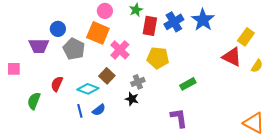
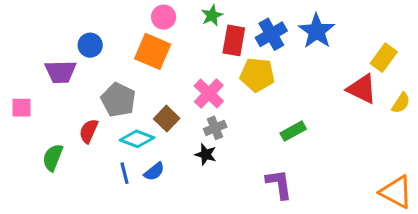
gray pentagon: (74, 49) -> (118, 100), moved
pink cross: (120, 50) -> (209, 94), moved
yellow pentagon: (158, 58) -> (257, 75), moved

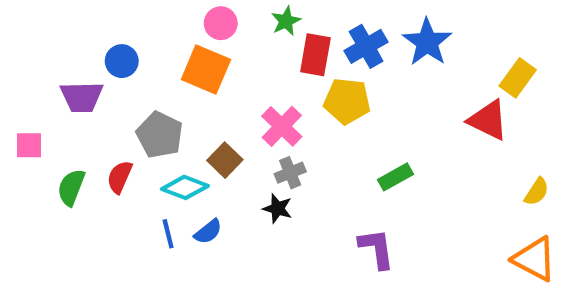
yellow semicircle: (401, 103) -> (537, 192), moved
green semicircle: (53, 158) -> (71, 187), moved

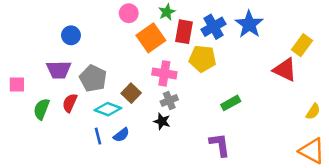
orange square: (206, 70) -> (151, 38), moved, turned 32
purple trapezoid: (82, 97) -> (59, 70), moved
pink cross: (282, 126) -> (164, 73), turned -35

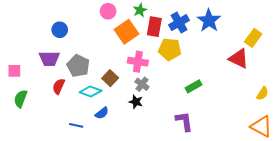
gray cross: (169, 100) -> (142, 84), turned -32
green semicircle: (41, 109) -> (21, 99), moved
blue line: (98, 136) -> (76, 125), moved, turned -64

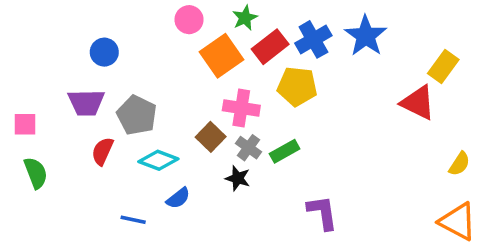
red rectangle: (154, 27) -> (270, 47), turned 42
brown square: (110, 78) -> (211, 137), moved
green rectangle: (193, 86) -> (285, 151), moved
green semicircle: (21, 99) -> (36, 173), turned 138

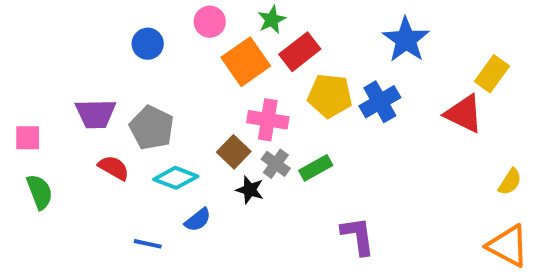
blue cross: (313, 39) -> (380, 102), moved
blue circle: (104, 52) -> (148, 44), moved
red semicircle: (102, 151) -> (114, 168), turned 96
black star: (238, 178) -> (250, 190), moved

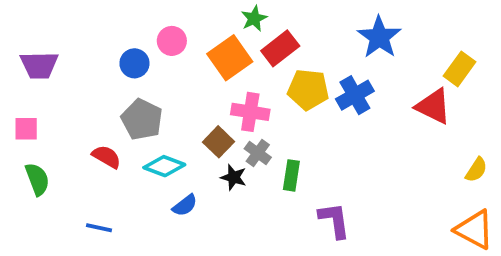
pink circle: (210, 22) -> (172, 41), moved
blue circle: (148, 44) -> (134, 63), moved
purple trapezoid: (96, 114) -> (39, 65), moved
green rectangle: (316, 168) -> (291, 175), moved, turned -52
blue line: (148, 244) -> (99, 228), moved

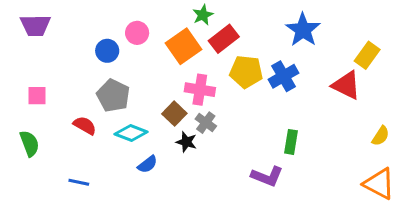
purple trapezoid: (39, 65) -> (35, 25), moved
pink square: (26, 129) -> (37, 96), moved
green rectangle: (291, 175) -> (291, 142), moved
purple L-shape: (334, 220) -> (267, 176), turned 120

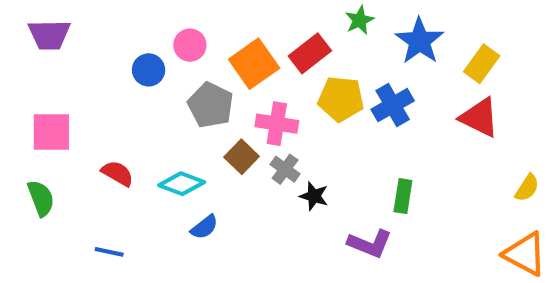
green star: (203, 15) -> (360, 20), moved
yellow rectangle: (367, 55) -> (482, 64), moved
pink square: (37, 96) -> (51, 132), size x1.5
gray pentagon: (113, 96) -> (211, 105), moved
black star: (186, 142) -> (314, 196), moved

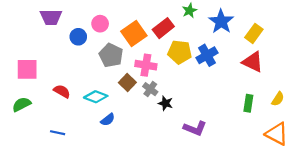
purple trapezoid: (49, 35) -> (51, 17), moved
green rectangle: (403, 196) -> (248, 103), moved
green semicircle: (41, 198) -> (22, 104), turned -96

